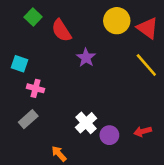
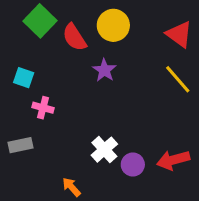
green square: (33, 17) -> (40, 21), size x1.5
yellow circle: (117, 21) -> (113, 25), moved
gray rectangle: (28, 119) -> (21, 145), moved, turned 30
red arrow: (143, 131) -> (173, 160), size x1.5

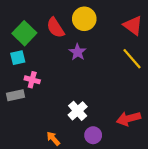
green square: (40, 21) -> (24, 33), moved
cyan square: (24, 78) -> (18, 58), turned -32
gray rectangle: (21, 145) -> (16, 95), moved
purple circle: (133, 165) -> (93, 135), moved

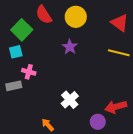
red semicircle: (55, 28) -> (44, 15), moved
yellow line: (132, 59) -> (119, 53), turned -35
purple circle: (93, 135) -> (98, 122), moved

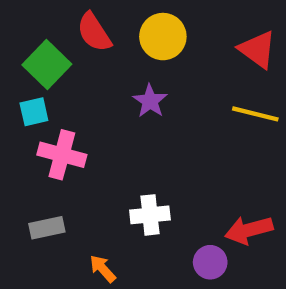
pink cross: (29, 72) -> (62, 155), size x1.5
gray rectangle: (14, 86) -> (47, 228), moved
white cross: (70, 100) -> (150, 215), turned 36

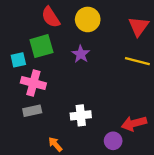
red triangle: (257, 49) -> (139, 26), turned 30
green square: (47, 64) -> (41, 46), moved, turned 30
gray rectangle: (47, 228) -> (32, 111), moved

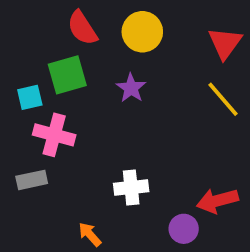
yellow line: (137, 61) -> (223, 99), turned 35
gray rectangle: (32, 111) -> (32, 180), moved

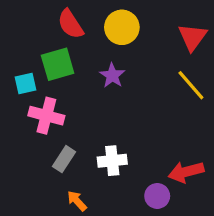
gray rectangle: (32, 180) -> (64, 159), moved, turned -45

